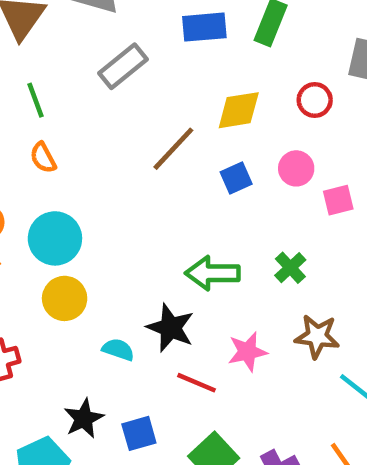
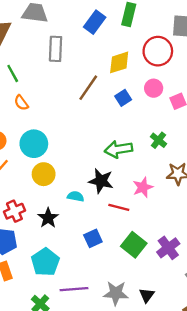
blue rectangle: (204, 27) -> (95, 22), turned -40
gray rectangle: (123, 66) -> (56, 49), turned -40
red circle: (315, 100) -> (158, 51), size x1.6
black star: (84, 419) -> (48, 218), moved

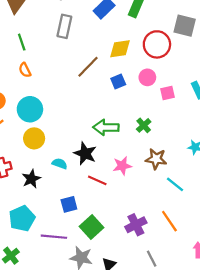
green square: (134, 245) -> (92, 227), moved
purple line: (74, 289) -> (54, 237), moved

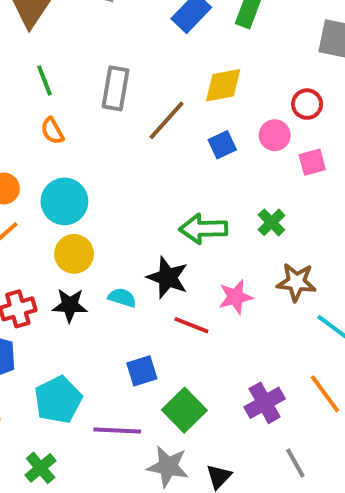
gray rectangle: (64, 26) -> (115, 88), moved
red circle: (157, 44) -> (307, 104), moved, size x0.6
black star: (31, 179) -> (70, 305), moved, turned 30

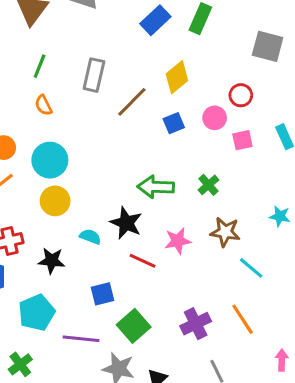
green line: (45, 81) -> (40, 66), turned 40
yellow diamond: (223, 85) -> (177, 77), turned -32
black star: (70, 305) -> (52, 261), moved

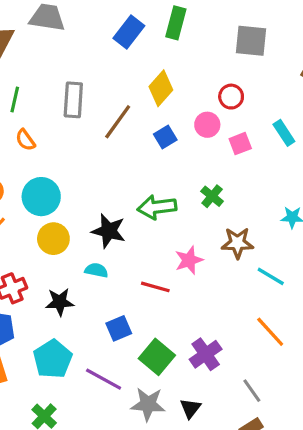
black star: (126, 223) -> (109, 231), moved
purple cross: (196, 324) -> (206, 354), moved
purple line: (81, 339) -> (104, 379), turned 32

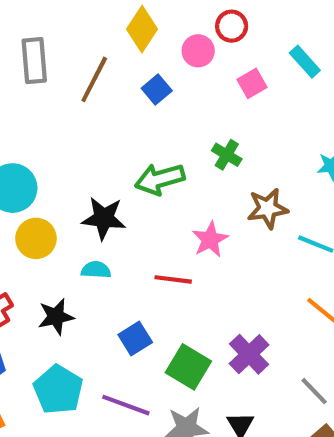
pink circle: (207, 125) -> (198, 51), moved

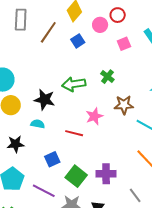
purple cross: (249, 354) -> (106, 174), turned 36

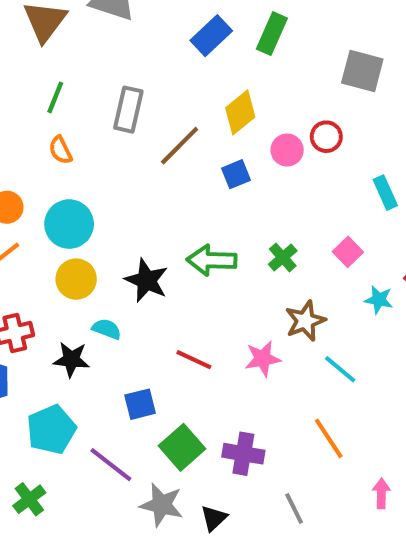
pink square: (124, 44) -> (348, 252), moved, turned -32
brown star: (124, 105) -> (305, 321), turned -30
pink star: (94, 116) -> (263, 359), moved
cyan semicircle: (38, 124) -> (107, 329), moved

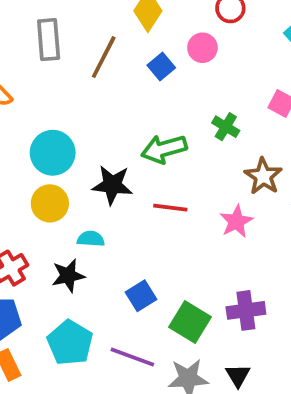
pink circle: (287, 150) -> (202, 48), moved
cyan circle: (69, 224) -> (53, 153), moved
red line: (194, 360) -> (170, 208), moved

